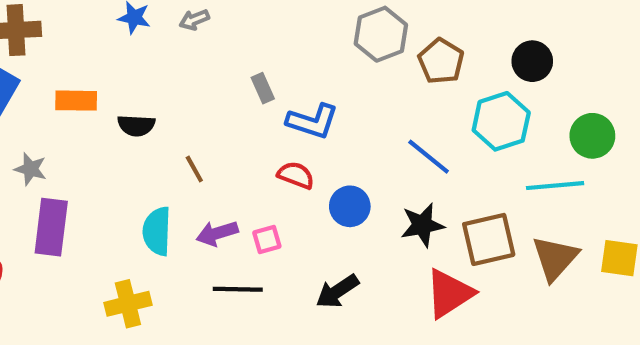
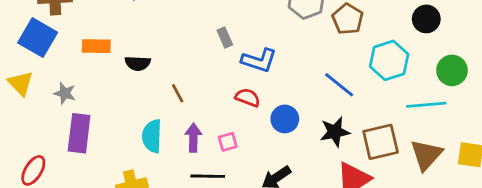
black circle: (532, 61) -> (426, 19), moved
purple arrow: (217, 233) -> (193, 138), turned 108

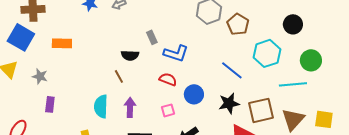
black semicircle: (138, 63) -> (130, 55), moved
purple rectangle: (79, 133) -> (50, 104), size x0.6
pink square: (228, 142) -> (168, 110), moved

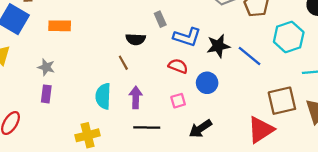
gray star: (40, 76) -> (46, 67), moved
black star: (229, 103) -> (218, 46), moved

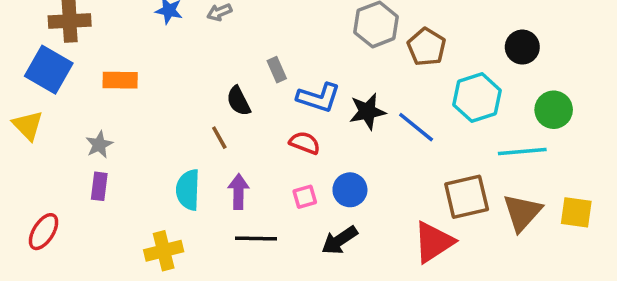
black semicircle: (136, 39) -> (239, 101), turned 60
gray star: (46, 67) -> (99, 145), turned 30
blue circle: (207, 83) -> (350, 190), moved

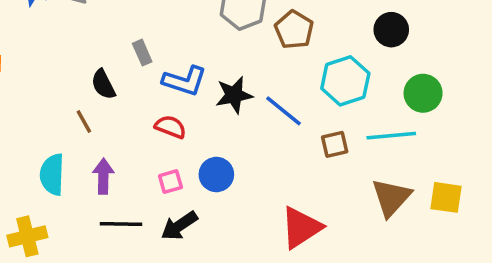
brown square: (467, 197) -> (335, 144), moved, size x0.6
black arrow: (339, 240) -> (179, 226), moved

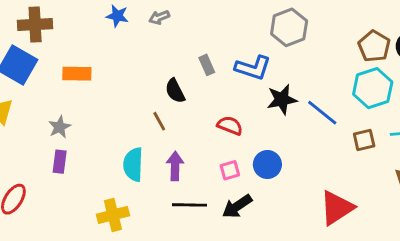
brown pentagon: (294, 30) -> (374, 46), moved
blue L-shape: (185, 81) -> (253, 68), moved

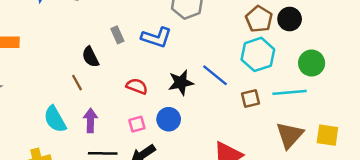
black star: (282, 100) -> (181, 83), moved
cyan semicircle: (133, 164) -> (55, 119), turned -32

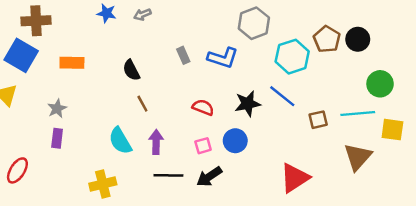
cyan hexagon: (258, 54) -> (292, 57), moved
black semicircle: (90, 57) -> (131, 70), moved
yellow square: (327, 135) -> (392, 130), moved

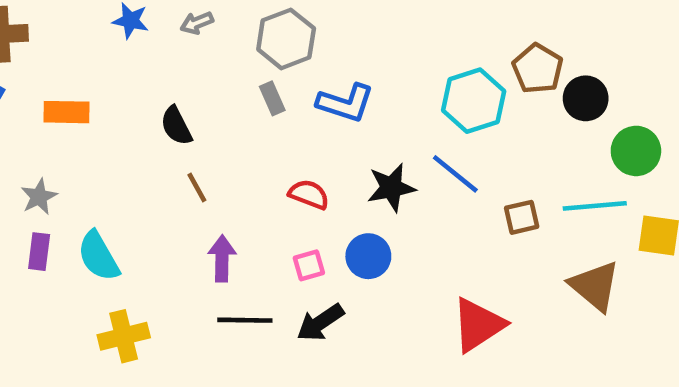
gray hexagon: (254, 23) -> (286, 39), moved
black circle: (358, 39) -> (586, 98), moved
cyan semicircle: (120, 141) -> (98, 256), moved
brown triangle: (358, 157) -> (595, 286), turned -32

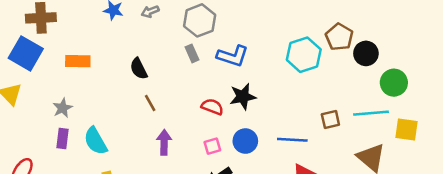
blue line: (455, 174) -> (292, 140), moved, turned -36
black star: (391, 188) -> (243, 97), moved

